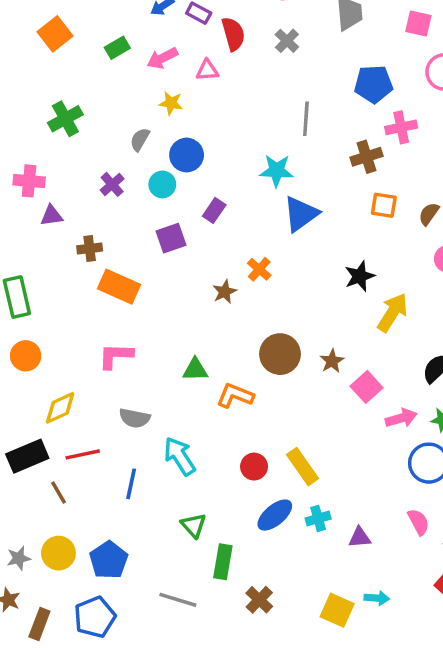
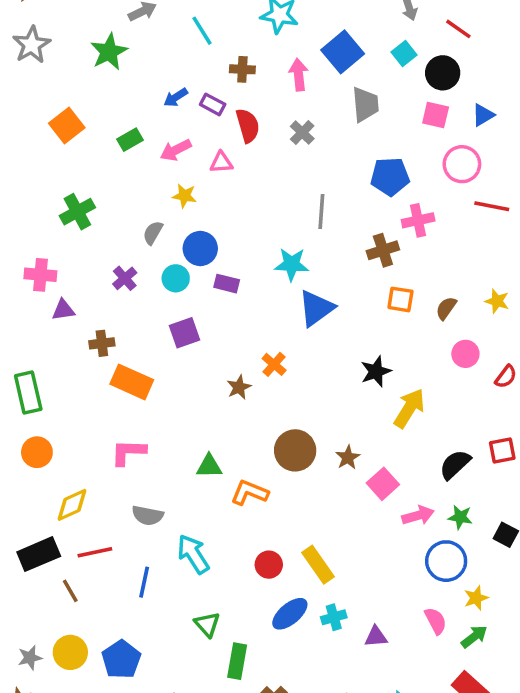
purple rectangle: (214, 210) -> (227, 284), moved, turned 70

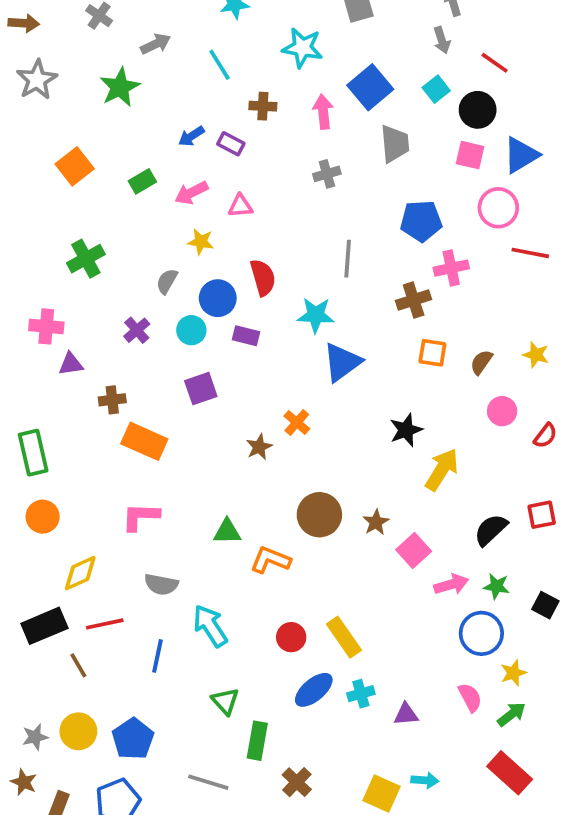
blue triangle: (483, 115) -> (521, 155), size x1.5
red semicircle: (248, 126) -> (263, 277), moved
gray cross: (302, 133) -> (327, 174), turned 30

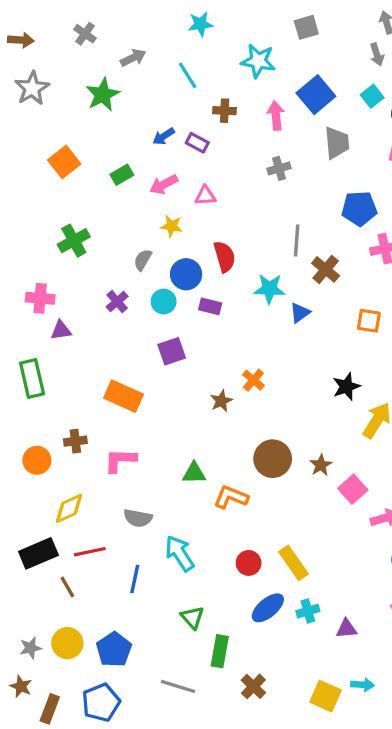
brown cross: (414, 300) -> (326, 269), moved, turned -32
blue triangle: (342, 362) -> (300, 313), moved, size x0.6
brown cross: (112, 400) -> (75, 441), moved
green rectangle: (33, 453) -> (32, 379), moved

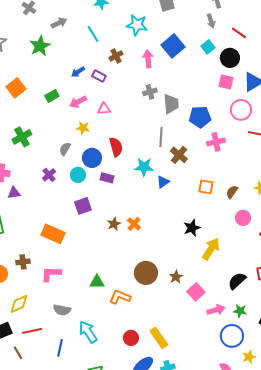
brown cross: (225, 111) -> (116, 56), turned -32
gray trapezoid: (337, 143) -> (171, 104), moved
brown star: (221, 401) -> (114, 224), moved

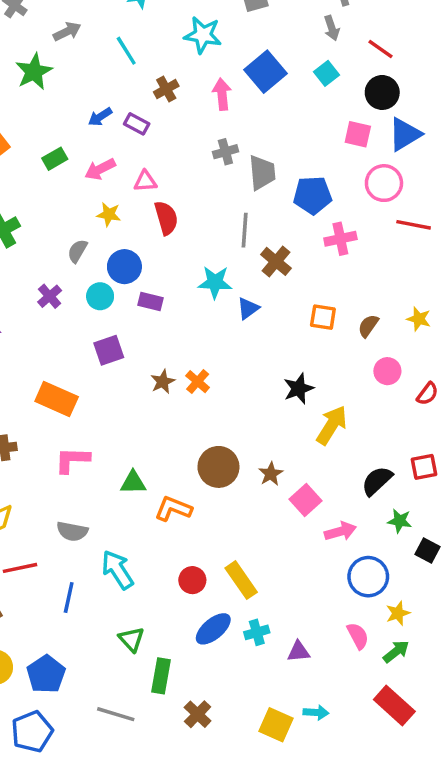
black circle: (230, 58) -> (382, 92), moved
red semicircle: (116, 147) -> (166, 218), moved
pink L-shape: (51, 274) -> (72, 460), moved
green star: (240, 311) -> (400, 521), moved

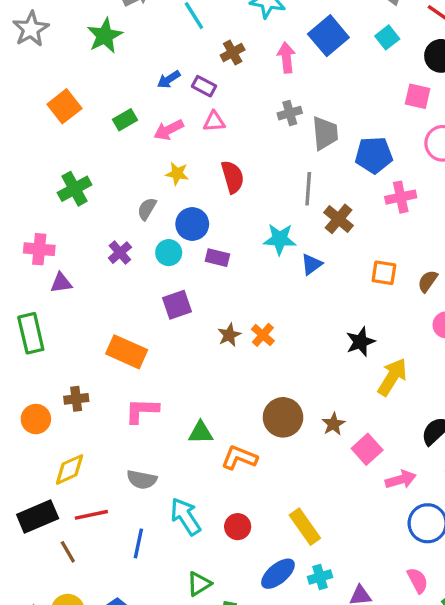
pink triangle: (145, 181) -> (214, 121), moved
red circle: (192, 580) -> (238, 527), moved
green triangle: (131, 639) -> (199, 584), turned 40

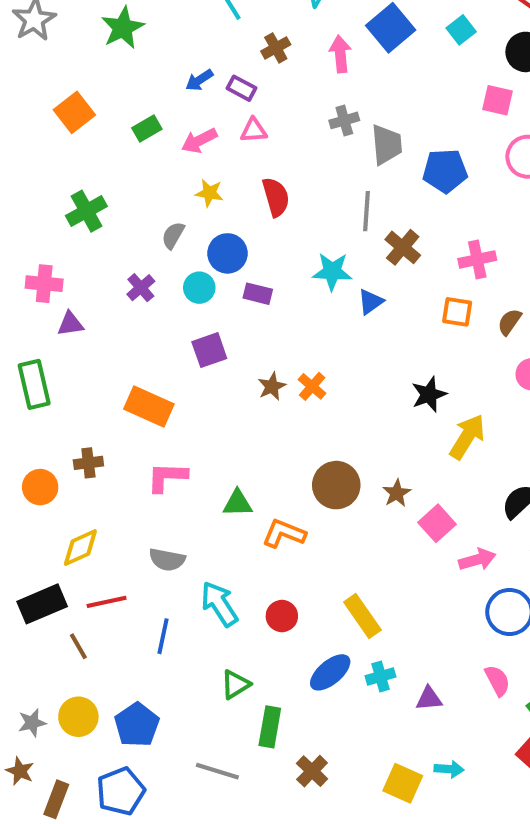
pink cross: (401, 197) -> (477, 259), moved

